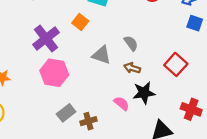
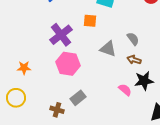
orange square: (80, 22) -> (90, 21), turned -32
brown cross: (88, 121) -> (57, 110), moved, turned 32

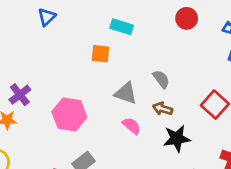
purple cross: (61, 35) -> (20, 95), moved, size x0.7
pink semicircle: (125, 90) -> (132, 126), moved

